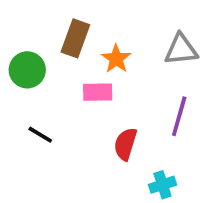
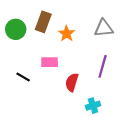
green circle: (27, 70) -> (16, 29), moved
pink rectangle: (98, 92) -> (50, 62), moved

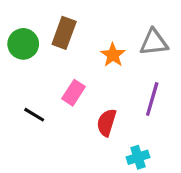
orange star: (67, 34) -> (113, 55), moved
pink rectangle: (50, 62) -> (74, 93), turned -56

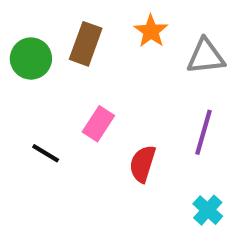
orange star: (113, 55) -> (151, 31), moved
cyan cross: (138, 157) -> (208, 210), moved, turned -30

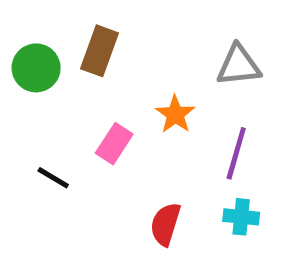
orange star: (151, 31) -> (175, 114), moved
red semicircle: (143, 164) -> (165, 224), moved
cyan cross: (208, 210) -> (241, 217), moved, turned -36

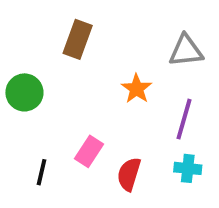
green circle: (36, 68) -> (24, 92), moved
pink rectangle: (114, 144) -> (89, 151), moved
black line: (53, 178) -> (42, 172), moved, turned 72

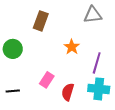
gray triangle: (186, 51) -> (93, 15), moved
cyan cross: (188, 168) -> (99, 89), size x1.5
black line: (42, 172) -> (13, 91), moved, turned 72

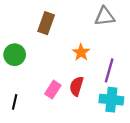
black line: (13, 91) -> (15, 102), turned -72
red semicircle: (68, 92) -> (76, 86), moved

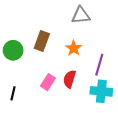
gray triangle: (105, 16) -> (81, 15), moved
brown rectangle: (46, 23) -> (42, 41), moved

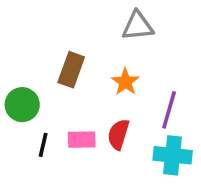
green circle: (13, 50) -> (22, 105), moved
pink rectangle: (48, 82) -> (82, 140), turned 56
black line: (13, 93) -> (43, 145), moved

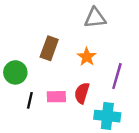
cyan cross: (173, 155) -> (107, 116), moved

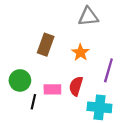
green circle: (15, 72) -> (20, 80), moved
black line: (30, 100) -> (33, 102), moved

